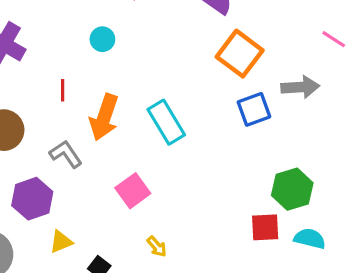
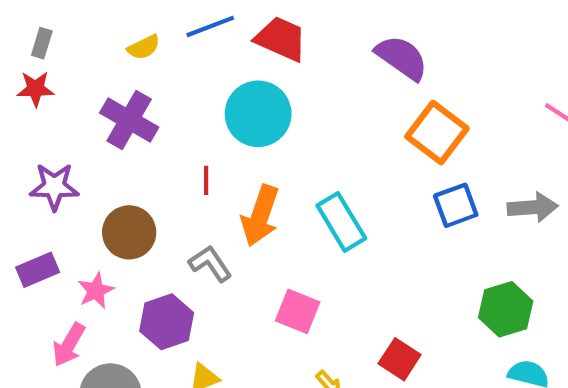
cyan circle: (102, 39) -> (258, 114), size x2.0
gray arrow: (300, 87) -> (533, 207), moved
pink square: (133, 191) -> (298, 311), turned -32
red square: (265, 227) -> (400, 359), moved, turned 36

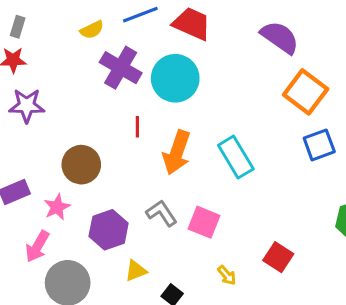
purple cross: (129, 120) -> (121, 68), moved
purple star: (54, 187) -> (27, 106), moved
gray L-shape: (210, 264) -> (162, 213), moved

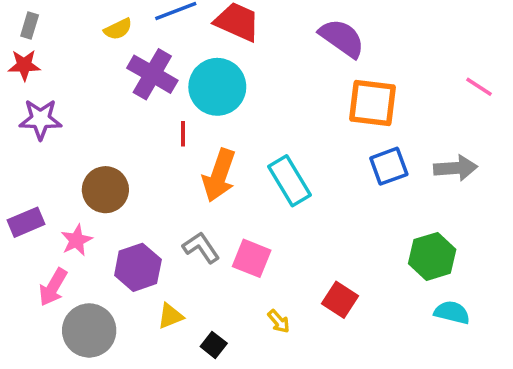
orange square: (306, 92) -> (373, 103), turned -30
red line: (137, 127) -> (183, 134), moved

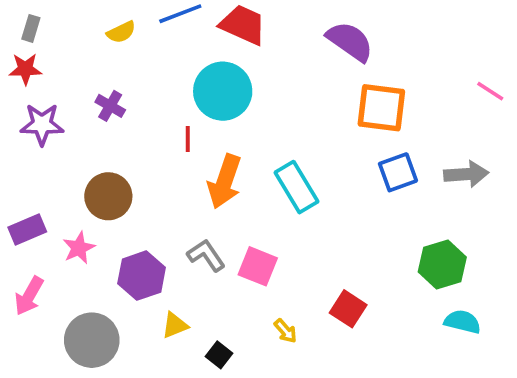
purple cross: (152, 74) -> (110, 106), moved, size x0.6
pink arrow: (53, 287) -> (29, 296), moved

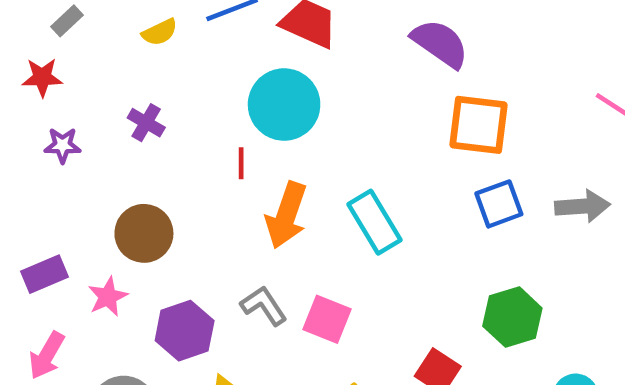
gray rectangle: (31, 28) -> (67, 21), moved, turned 30
purple star: (42, 124) -> (63, 145), size x0.7
green hexagon: (442, 265) -> (512, 317), moved

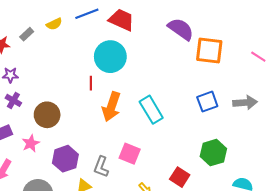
gray rectangle: (67, 21) -> (27, 34), moved
purple cross: (146, 123) -> (13, 100), moved
orange square: (478, 125) -> (209, 50), moved
gray L-shape: (264, 306) -> (101, 167), moved, turned -125

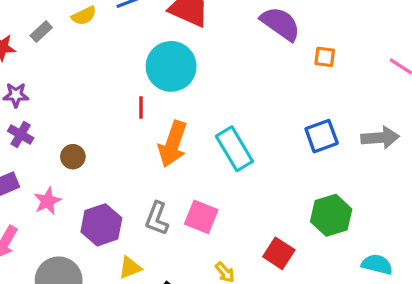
orange square: (209, 50) -> (325, 57), size x0.5
brown circle: (47, 115) -> (73, 157), size x0.6
gray L-shape: (101, 167) -> (157, 218), moved

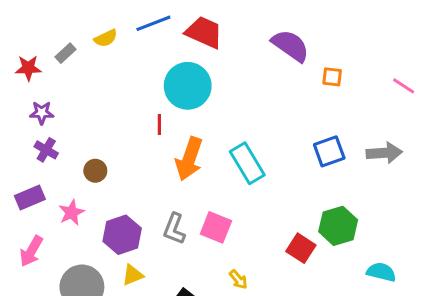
red square: (279, 253) -> (301, 248), moved
yellow triangle: (130, 268) -> (133, 275), moved

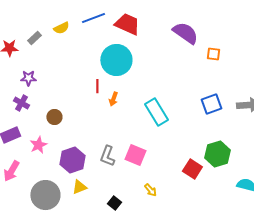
purple star: (42, 113) -> (28, 78), moved
orange arrow: (189, 159) -> (113, 99), moved, size x0.5

